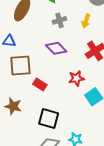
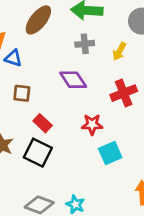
brown square: (20, 66) -> (22, 93), size x0.6
black square: (49, 119) -> (38, 153), moved

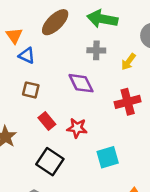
red star: (92, 124) -> (77, 128), moved
black square: (38, 153) -> (50, 162), moved

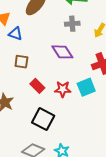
cyan square: (108, 157) -> (86, 87), moved

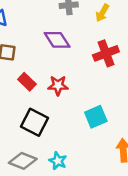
cyan square: (86, 87) -> (96, 117), moved

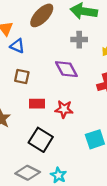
red rectangle: (27, 82) -> (37, 104), turned -49

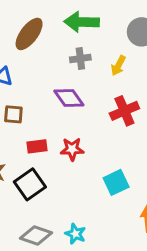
black square: (41, 140) -> (30, 184), moved, turned 30

